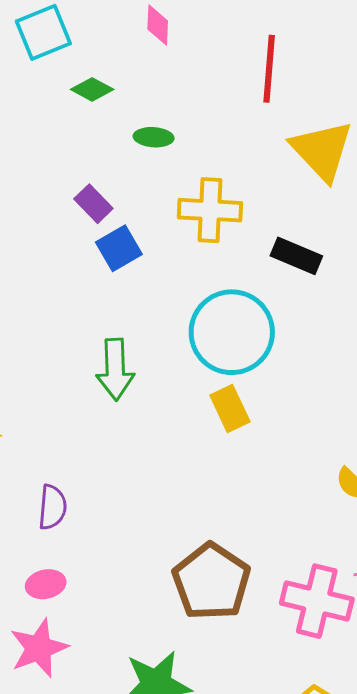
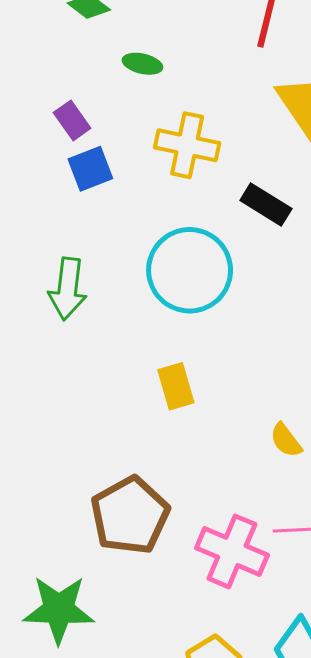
yellow rectangle: (230, 408) -> (176, 386), moved

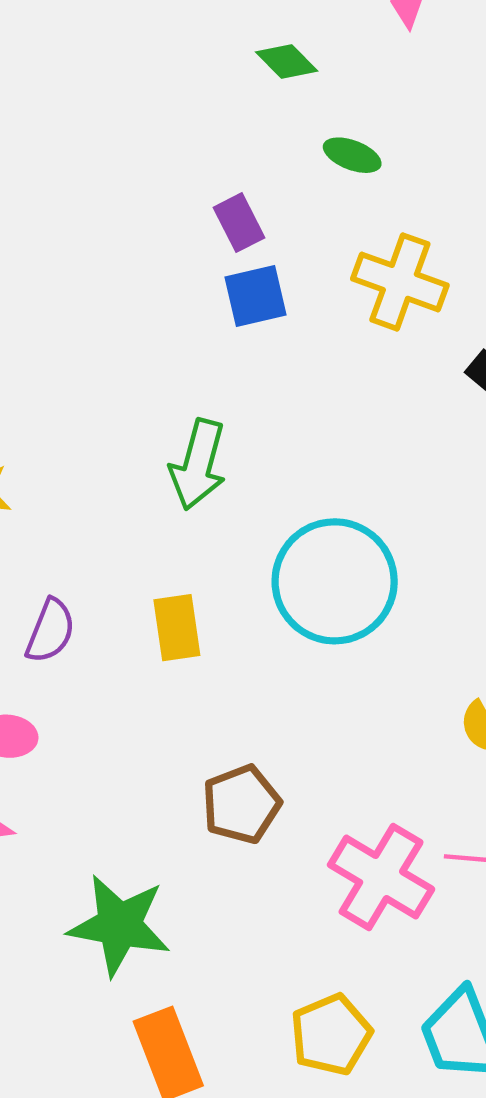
cyan circle: (190, 270) -> (335, 581), moved
yellow rectangle: (176, 386) -> (177, 628), moved
brown pentagon: (130, 515) -> (241, 804), size x0.7

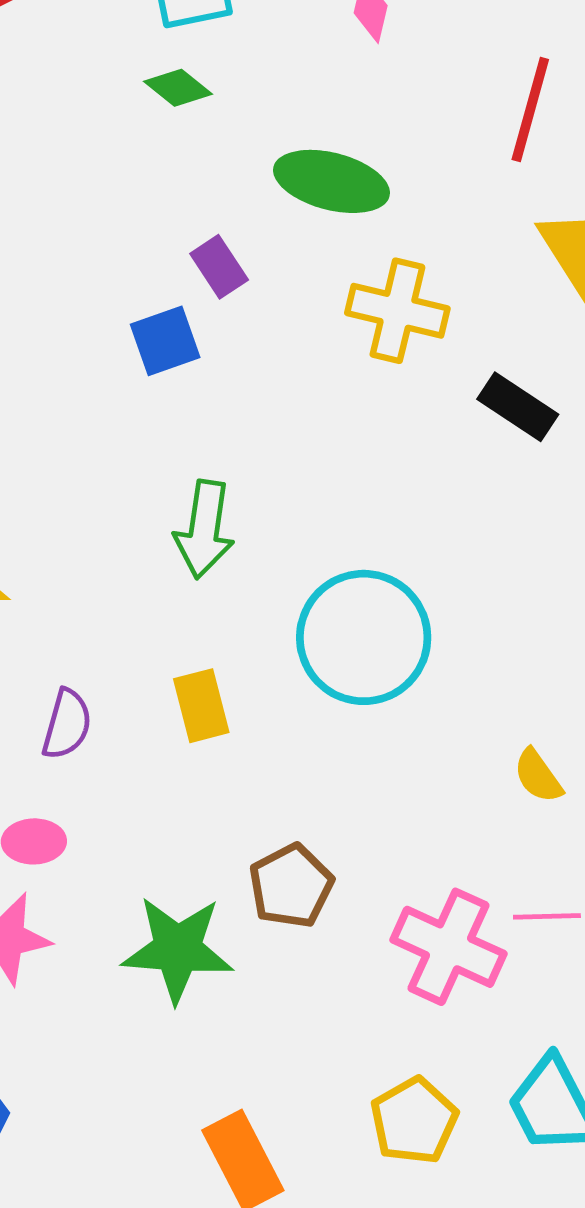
green diamond: (287, 62) -> (178, 88), moved
green ellipse: (352, 155) -> (332, 181), size x1.8
blue square: (256, 296) -> (165, 341), moved
green star: (119, 925) -> (178, 949), moved

